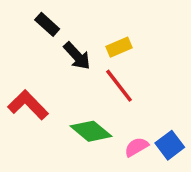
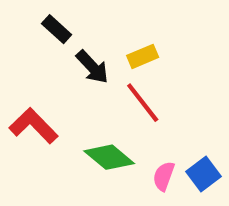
pink semicircle: (136, 147) -> (164, 176), turned -40

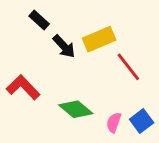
yellow rectangle: (143, 56) -> (99, 39), size x1.5
red line: (143, 103) -> (128, 67), moved

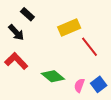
black arrow: (64, 46) -> (16, 33), moved

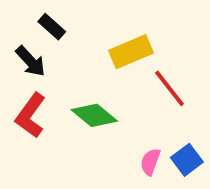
red L-shape: (16, 61) -> (31, 115), turned -100
green diamond: (53, 76) -> (94, 115), moved

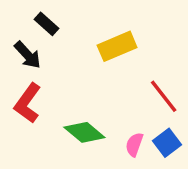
red line: (170, 88) -> (164, 96), moved
green diamond: (94, 115) -> (84, 132), moved

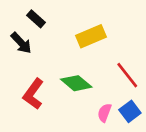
red L-shape: (28, 103) -> (33, 94), moved
green diamond: (84, 132) -> (76, 83), moved

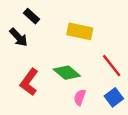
yellow rectangle: (91, 36) -> (80, 31), turned 35
pink semicircle: (104, 113) -> (80, 97), moved

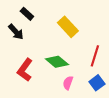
yellow rectangle: (80, 31) -> (68, 27), turned 35
red line: (112, 66) -> (95, 56), turned 55

